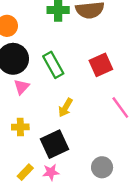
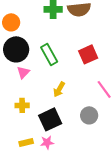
gray circle: (102, 167) -> (89, 115), moved
yellow rectangle: (25, 172) -> (26, 142), turned 32

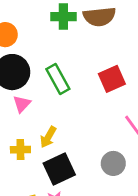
yellow arrow: (59, 89) -> (48, 137), moved

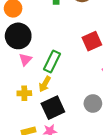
green rectangle: (58, 79) -> (52, 62), moved, turned 55

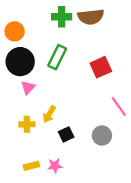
green rectangle: (52, 62) -> (57, 57), moved
black square: (53, 108) -> (66, 134), moved, size x0.6

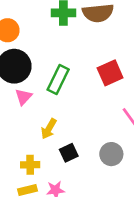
green rectangle: (57, 57) -> (58, 80), moved
yellow cross: (27, 124) -> (30, 165), moved

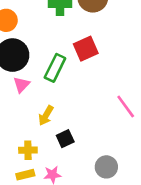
red square: (110, 73) -> (86, 49), moved
gray circle: (111, 154) -> (106, 167), moved

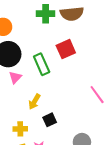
green rectangle: (55, 68) -> (42, 64), turned -50

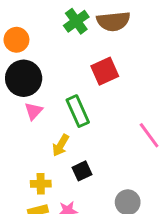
green cross: (46, 14) -> (76, 21), turned -36
green rectangle: (42, 64) -> (78, 111), moved

